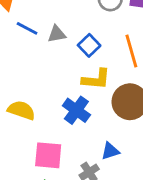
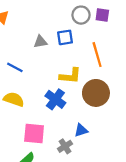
blue line: (27, 28) -> (15, 67), moved
blue square: (89, 45) -> (65, 37), moved, turned 35

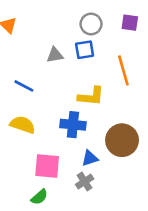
gray circle: (81, 15) -> (91, 24), moved
brown circle: (96, 93) -> (122, 140), moved
blue cross: (55, 99) -> (73, 125), turned -30
blue triangle: (81, 130) -> (90, 158), moved

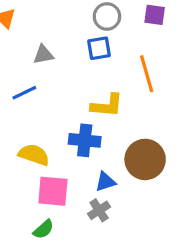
gray triangle: (55, 55) -> (43, 55), moved
blue line: (24, 86) -> (24, 93), turned -54
yellow semicircle: (23, 125) -> (34, 155), moved

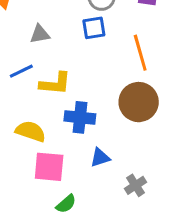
yellow L-shape: (107, 105) -> (55, 83), moved
brown circle: (145, 159) -> (139, 102), moved
gray cross: (99, 210) -> (136, 185), moved
green semicircle: (43, 229) -> (66, 204), moved

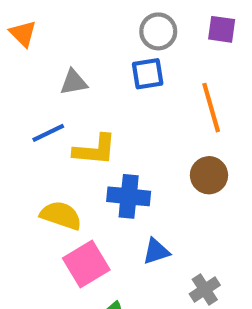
brown circle: (139, 102) -> (209, 175), size x0.7
pink square: (49, 167) -> (86, 264), turned -36

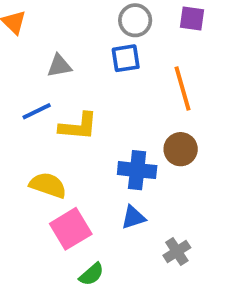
blue cross: (129, 196) -> (137, 170), moved

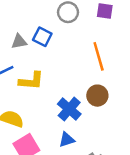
blue square: (126, 58) -> (42, 37), moved, turned 36
blue cross: (137, 170) -> (69, 109), turned 35

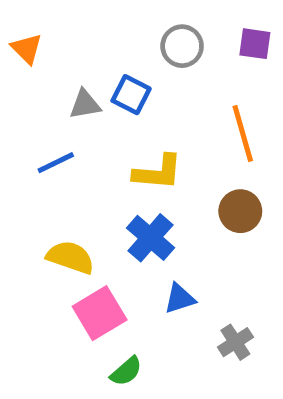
yellow L-shape: (31, 81) -> (158, 172), moved
blue cross: (69, 109) -> (150, 238), moved

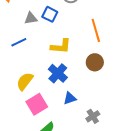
yellow semicircle: (70, 257) -> (25, 81), turned -72

